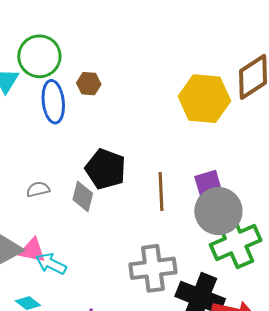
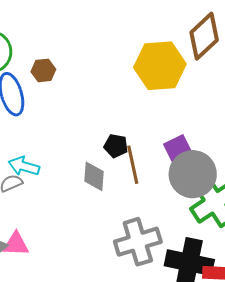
black pentagon: (106, 169) -> (116, 146), moved, size x0.6
gray diamond: (83, 197) -> (94, 176), moved
cyan arrow: (51, 264) -> (24, 166), moved

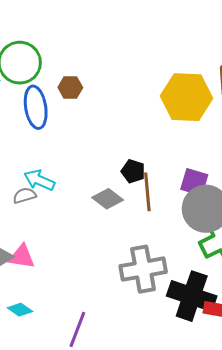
purple square: (178, 149) -> (194, 182), turned 36
gray diamond: (94, 176) -> (108, 199), turned -64

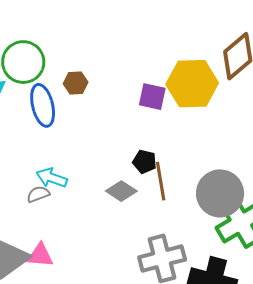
purple square: (194, 182) -> (152, 97), moved

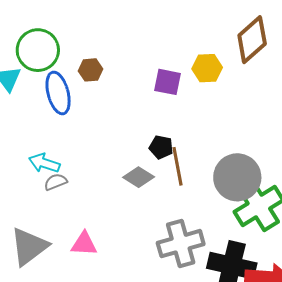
yellow hexagon: (192, 84) -> (207, 68), size x0.6
cyan arrow: (52, 178) -> (44, 163), moved
pink triangle: (40, 255) -> (84, 244), moved

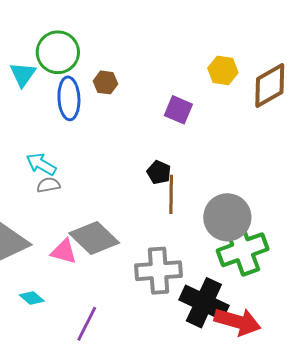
yellow hexagon: (207, 68) -> (223, 70), moved
gray diamond: (139, 177) -> (94, 238), moved, size x1.6

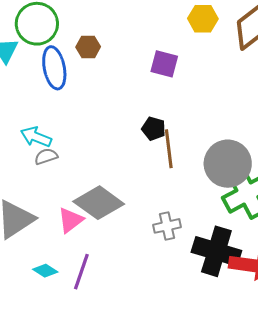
pink triangle: (64, 252) -> (71, 220), turned -44
gray cross: (159, 271) -> (167, 226), size x0.6
purple line: (87, 324) -> (81, 272), moved

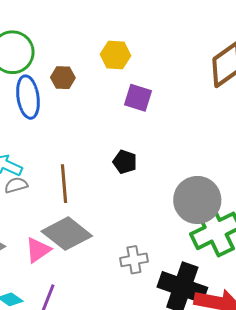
yellow hexagon: (203, 19) -> (115, 55), moved
brown line: (169, 149) -> (64, 184), moved

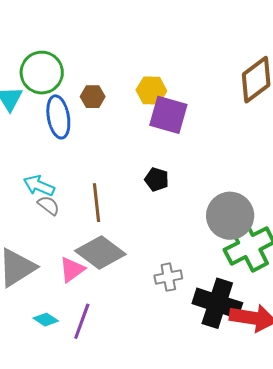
yellow hexagon: (115, 55) -> (151, 91), moved
purple square: (138, 98) -> (168, 115), size x1.4
gray semicircle: (16, 185) -> (49, 205), turned 55

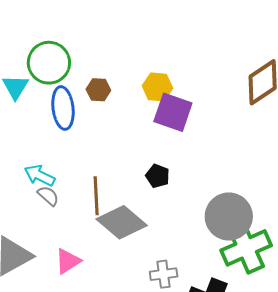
gray diamond: (100, 252) -> (122, 222), moved

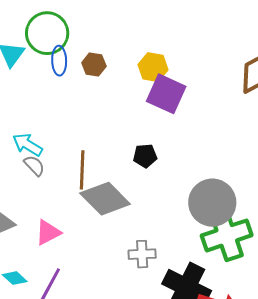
blue ellipse: (63, 108) -> (59, 61), moved, size x0.7
black pentagon: (158, 176) -> (145, 156), turned -30

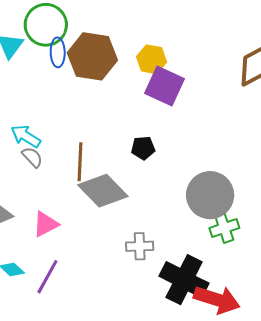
brown hexagon: (94, 65) -> (92, 56), size x2.0
green cross: (227, 235) -> (224, 228), size x0.6

